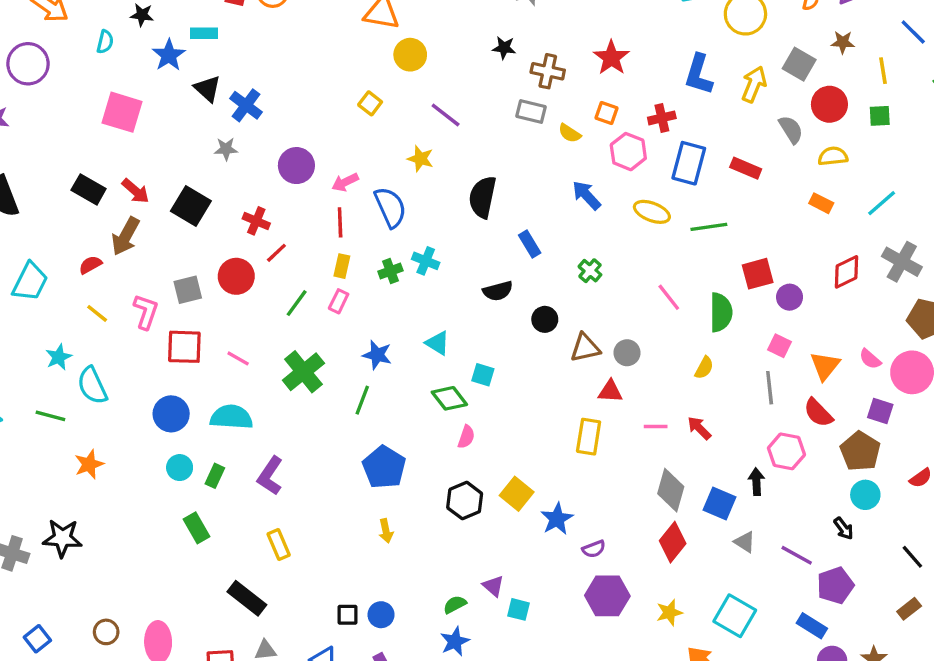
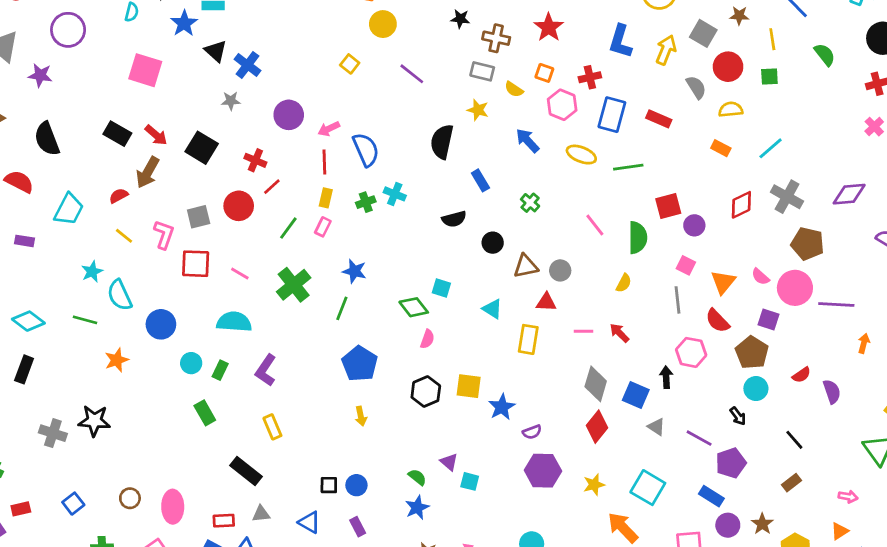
yellow star: (420, 159) -> (478, 110), moved
cyan triangle: (438, 343) -> (492, 309), moved
blue circle: (171, 414) -> (161, 324), moved
yellow square: (517, 494) -> (469, 386), turned -32
green semicircle: (455, 605) -> (417, 477), turned 66

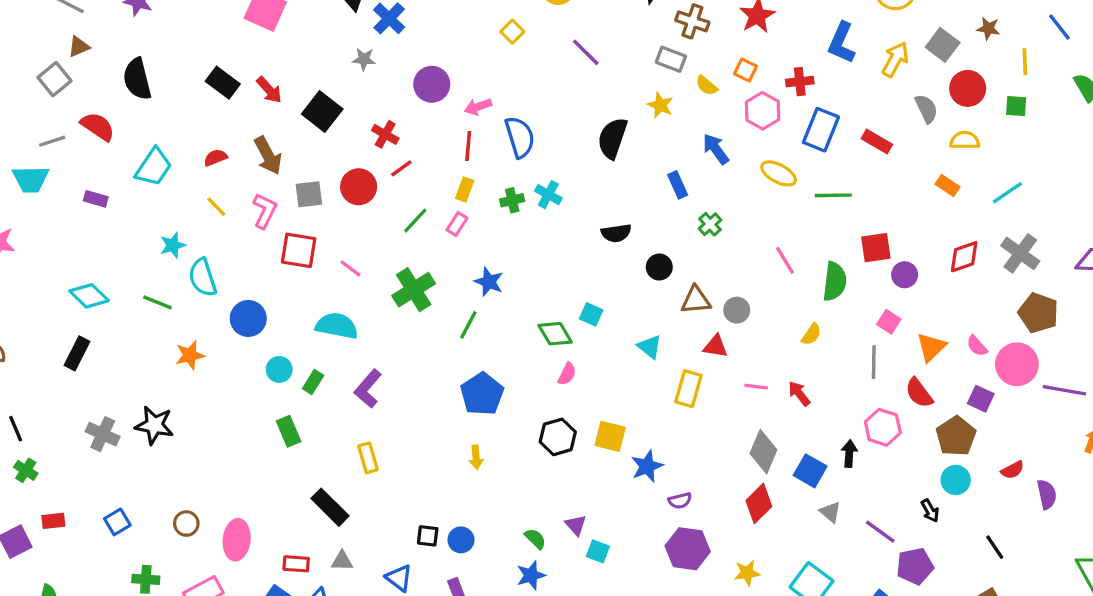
brown arrow: (148, 172) -> (268, 156), moved, turned -64
blue rectangle: (480, 180) -> (678, 185), moved

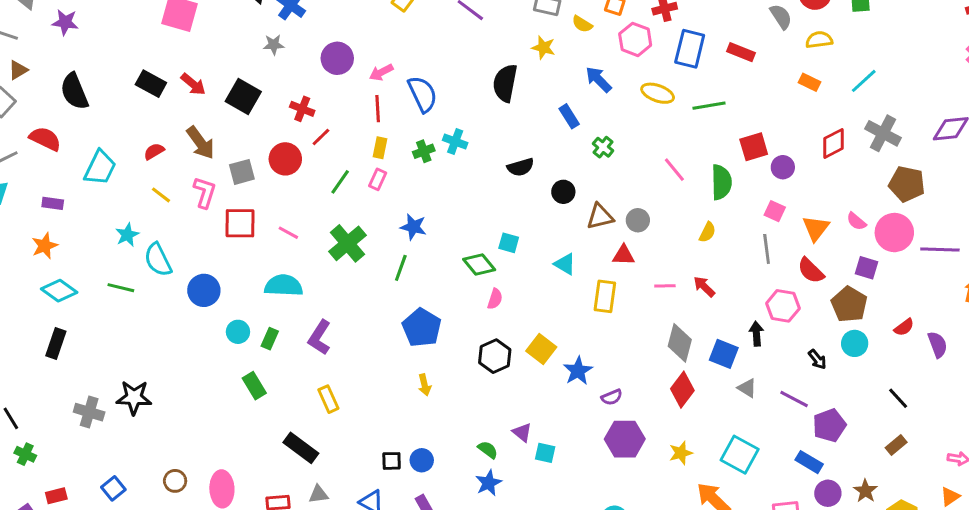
orange star: (190, 355) -> (45, 246), moved
yellow square: (610, 436) -> (541, 349), turned 32
black arrow: (930, 511) -> (817, 359), moved

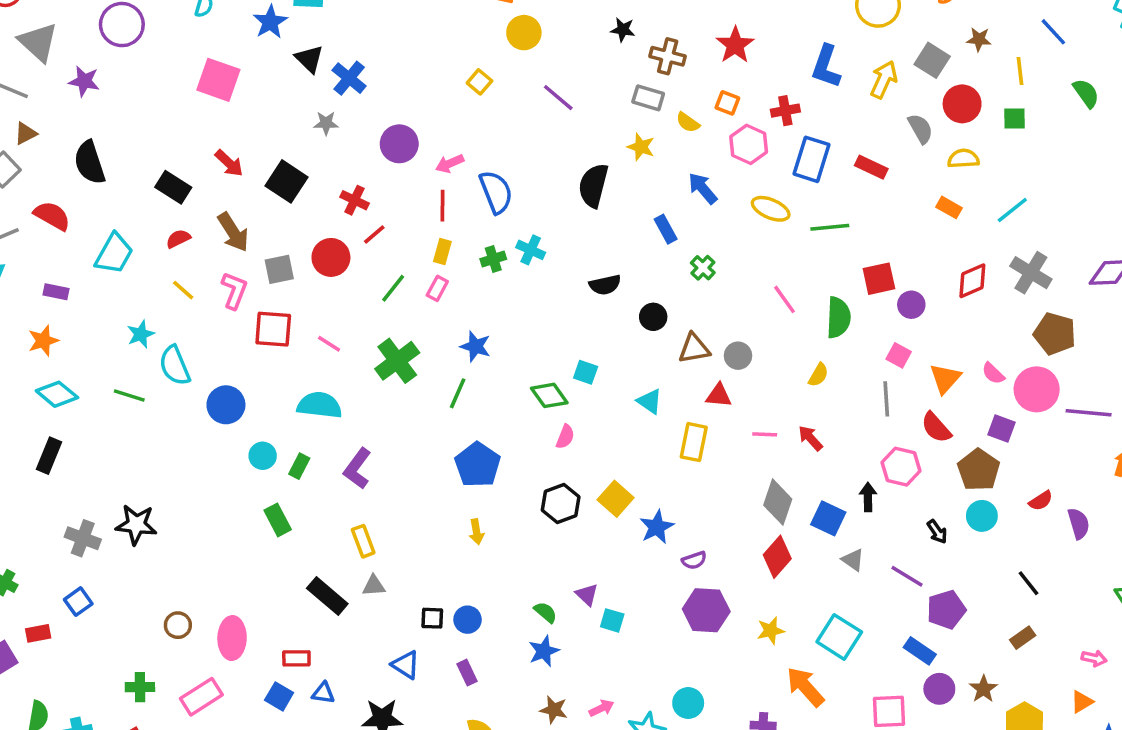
black rectangle: (151, 84) -> (173, 187), moved
blue square: (113, 488) -> (78, 602), moved
gray triangle: (319, 494) -> (374, 586), moved

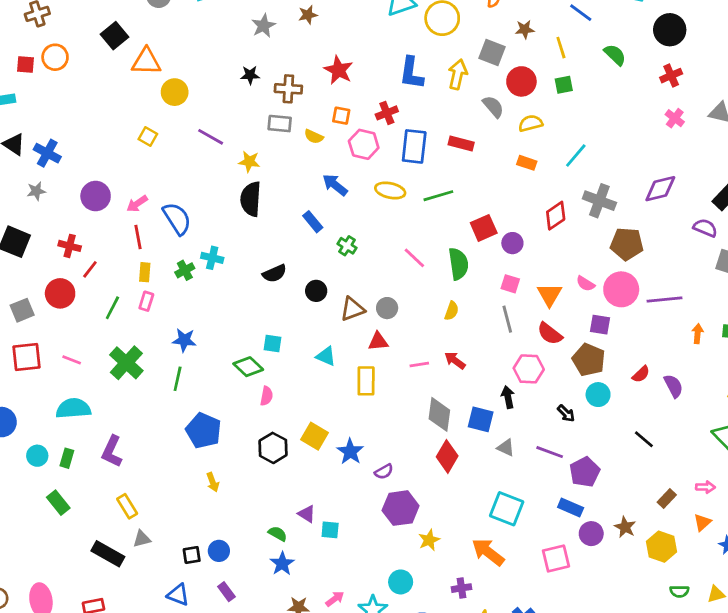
yellow star: (641, 147) -> (249, 162), moved
yellow star: (771, 631) -> (429, 540), moved
brown rectangle: (1023, 638) -> (667, 498), moved

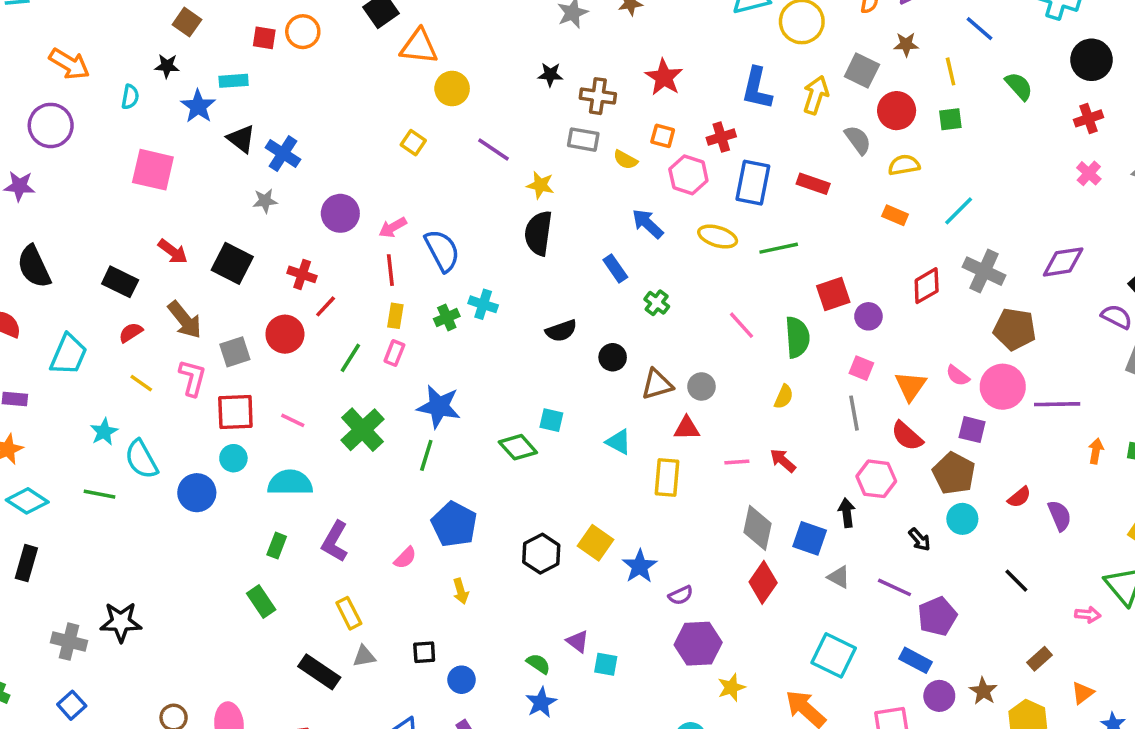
blue star: (184, 340) -> (439, 407), size x1.4
pink semicircle: (267, 396) -> (405, 558), moved, turned 30
cyan circle: (37, 456) -> (233, 458), moved
pink arrow: (705, 487) -> (1088, 615), moved
black square: (192, 555) -> (424, 652), moved

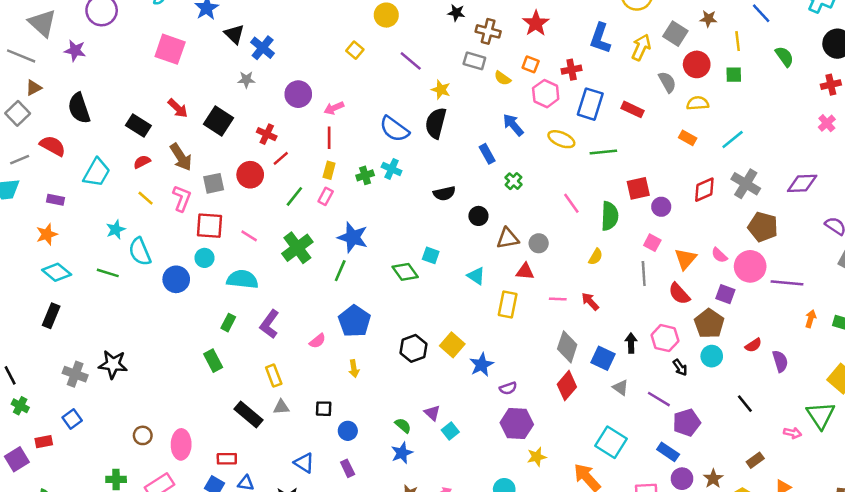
blue semicircle: (442, 250) -> (394, 129), moved, turned 148
pink hexagon: (876, 479) -> (665, 338), moved
cyan square: (606, 664) -> (450, 431), turned 35

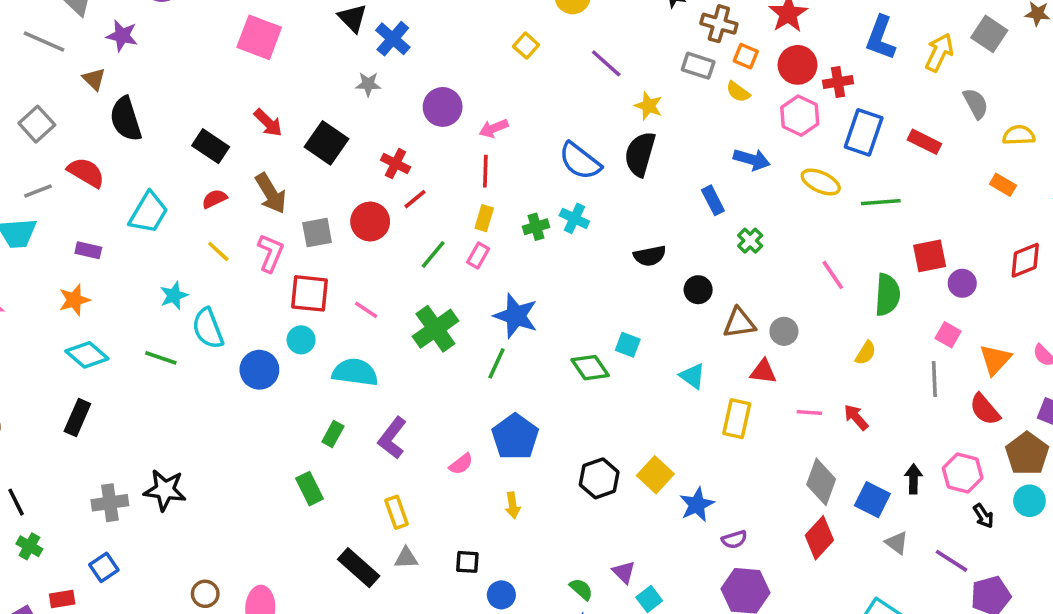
orange square: (531, 64) -> (746, 56), moved
red circle: (697, 64) -> (798, 65), moved
brown triangle: (34, 88) -> (94, 79), moved, turned -49
blue arrow: (513, 125) -> (752, 159), turned 145
gray cross: (75, 374) -> (110, 503), turned -30

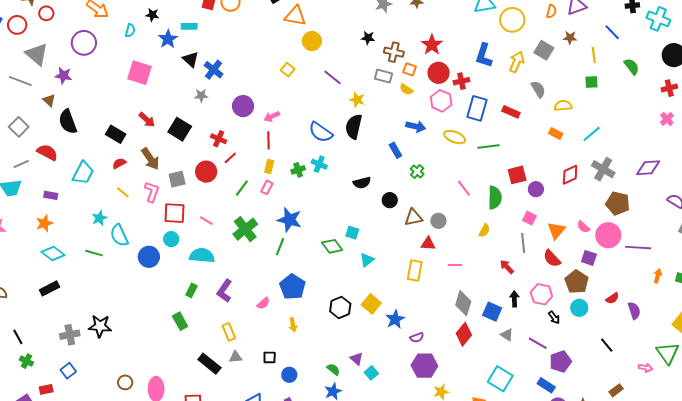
cyan triangle: (693, 376) -> (367, 260), moved, turned 49
red arrow: (856, 417) -> (507, 267), moved
black rectangle: (77, 418) -> (49, 288), turned 42

